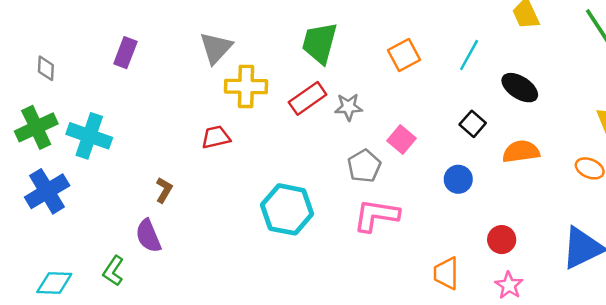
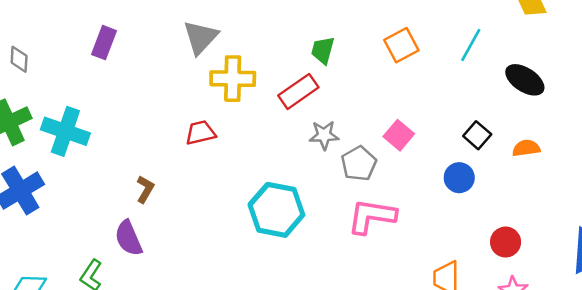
green trapezoid: (320, 43) -> (323, 50), moved, size x0.6
gray star: (349, 107) -> (324, 135), moved
black square: (473, 124) -> (477, 135), moved
orange semicircle: (521, 152) -> (526, 148), size x0.7

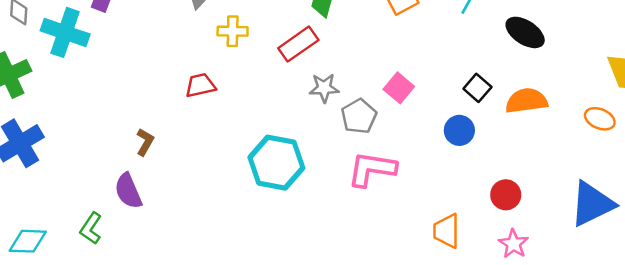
yellow cross: (233, 79) -> (233, 31), size x0.7
cyan cross: (65, 131) -> (65, 32), moved
orange semicircle: (526, 148) -> (526, 101), size x1.5

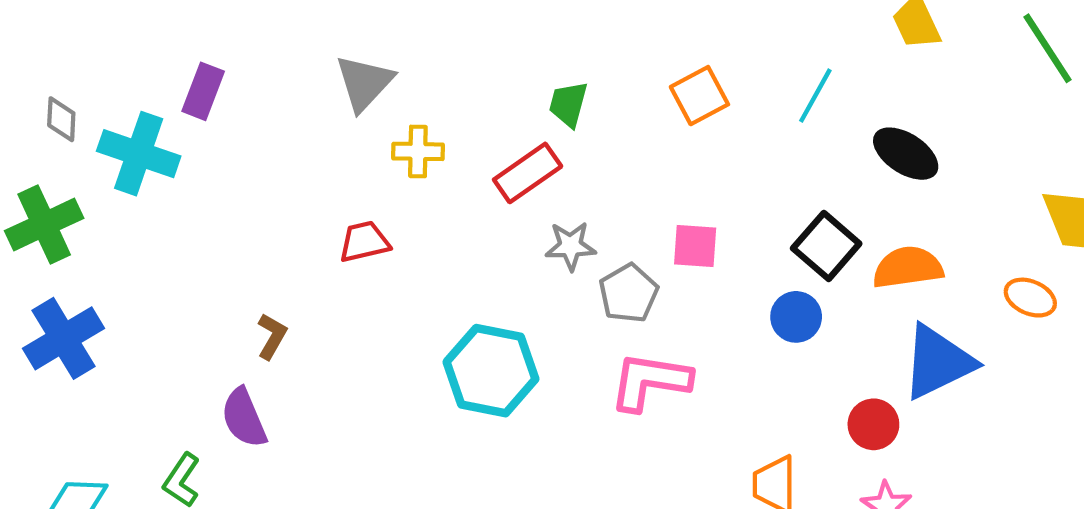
pink square: (399, 88) -> (695, 246), turned -36
black square: (477, 88) -> (826, 246), size x1.4
blue triangle: (592, 204) -> (938, 362), moved

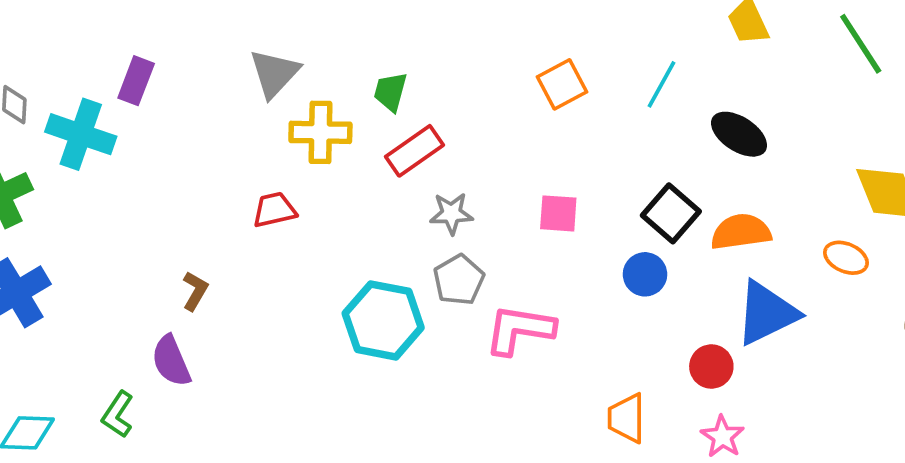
green trapezoid: (568, 104) -> (391, 92), moved
yellow cross: (418, 151) -> (320, 132), size x1.4
gray pentagon: (629, 293) -> (459, 280), moved

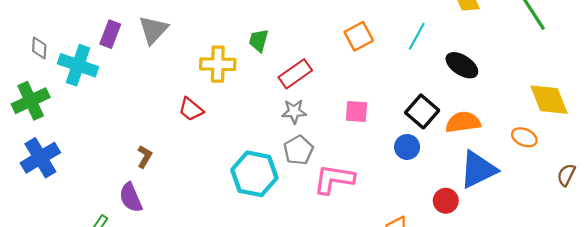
gray triangle: (274, 73) -> (153, 30), moved
red rectangle: (414, 151) -> (295, 74), moved
red trapezoid: (274, 210) -> (191, 109), turned -128

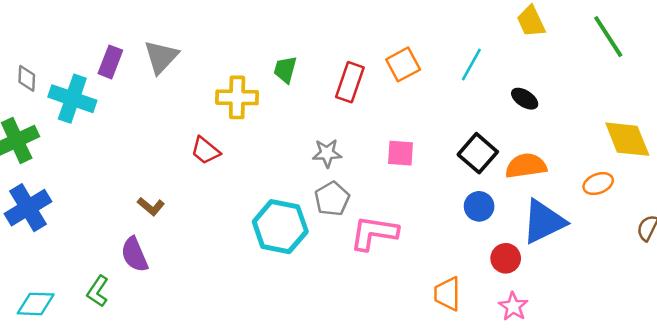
black ellipse: (462, 65) -> (525, 99), size x0.7
red rectangle: (295, 74) -> (350, 82), moved, turned -36
orange ellipse: (524, 137) -> (598, 184), turned -45
blue circle: (407, 147) -> (479, 206), moved
brown L-shape: (145, 157) -> (151, 206), turned 100

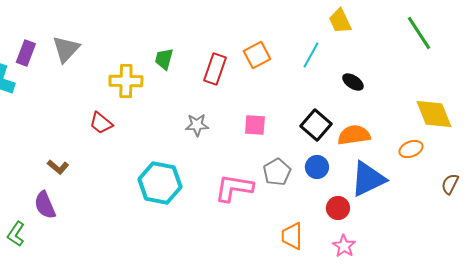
yellow trapezoid: (531, 21) -> (340, 21), moved
gray pentagon: (332, 199) -> (277, 172), moved

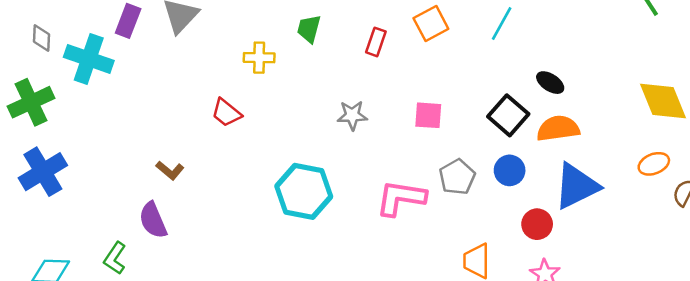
red rectangle: (215, 69) -> (376, 42), size x0.7
yellow cross: (126, 81) -> (259, 58), size x0.7
black ellipse: (353, 82) -> (550, 83), moved
orange ellipse: (411, 149) -> (654, 164), moved

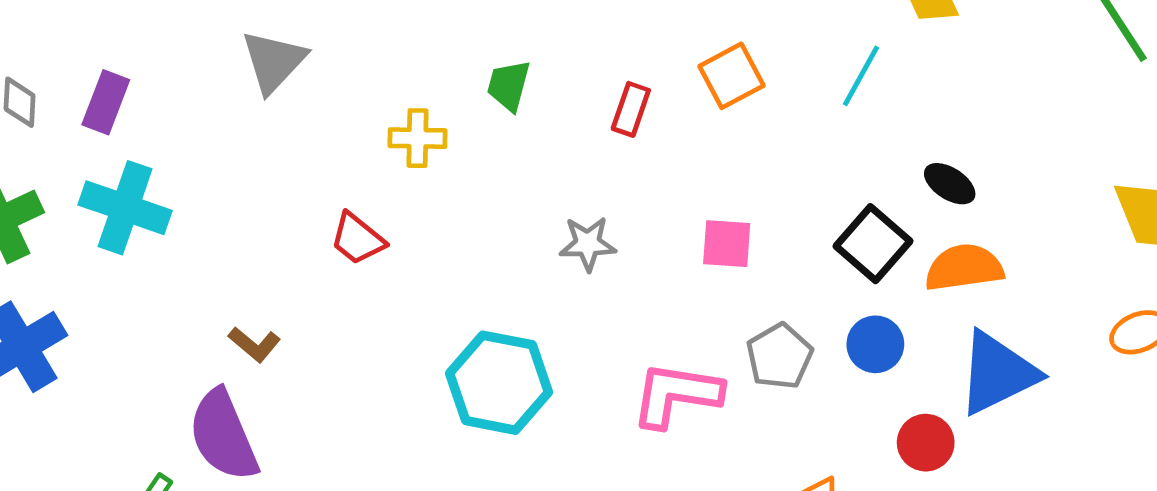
purple rectangle: (128, 21) -> (106, 102), moved
cyan cross: (89, 59) -> (125, 208), moved
purple semicircle: (153, 220) -> (223, 435), size x1.4

